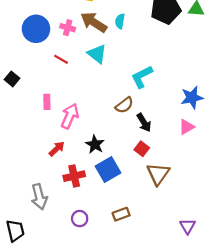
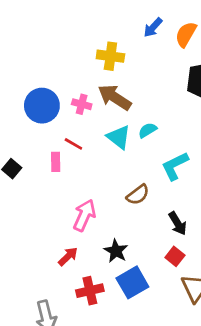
cyan semicircle: (120, 21) -> (147, 130), moved, turned 48
pink rectangle: (47, 102) -> (56, 162), moved
brown semicircle: (124, 105) -> (138, 195), moved

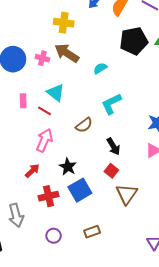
cyan semicircle: (147, 130) -> (100, 68), moved
cyan triangle: (119, 137) -> (56, 93), moved
red line: (73, 144) -> (44, 111), moved

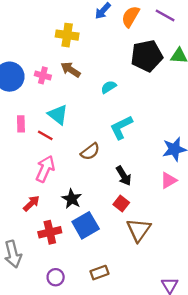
brown arrow: (67, 53) -> (71, 70), size x0.7

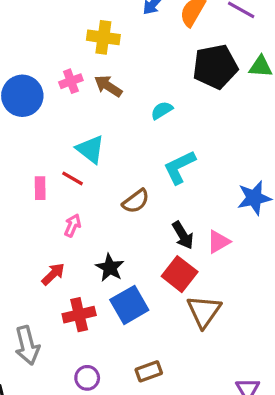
pink cross: (43, 75) -> (71, 81), moved, turned -35
pink rectangle: (21, 124) -> (40, 188), moved
pink arrow: (45, 169) -> (73, 225), size x0.6
pink triangle: (169, 180) -> (218, 242), moved
red square: (121, 203) -> (180, 274), size x1.5

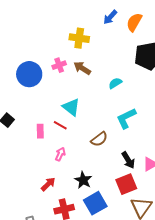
red square: (180, 274) -> (126, 184), turned 30

